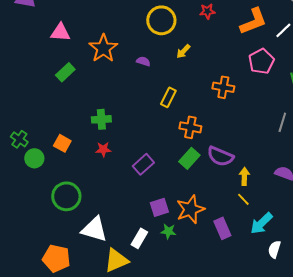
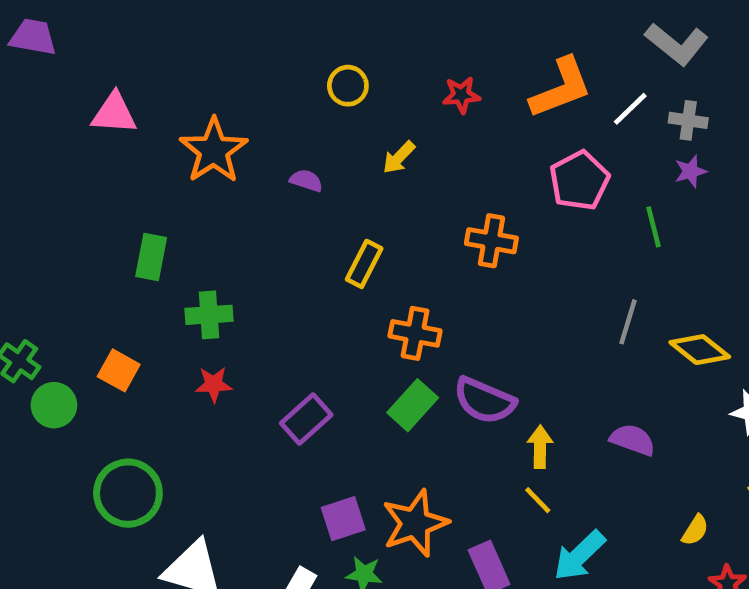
red star: (207, 11) -> (461, 95), moved
yellow circle: (161, 20) -> (348, 86), size x0.6
green rectangle: (65, 72) -> (151, 257), moved, turned -36

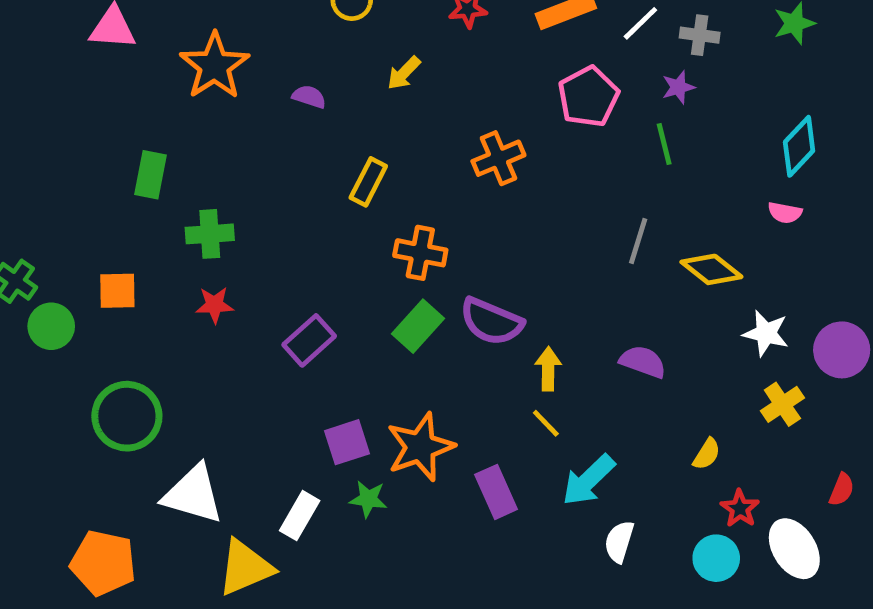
purple star: (691, 171) -> (678, 87), moved
orange cross: (491, 241) -> (498, 158), turned -33
orange square: (119, 370) -> (117, 291), turned -30

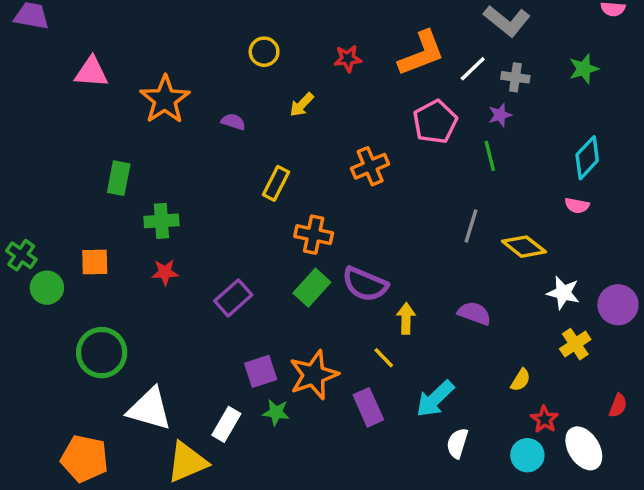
yellow line: (546, 423) -> (384, 358), moved

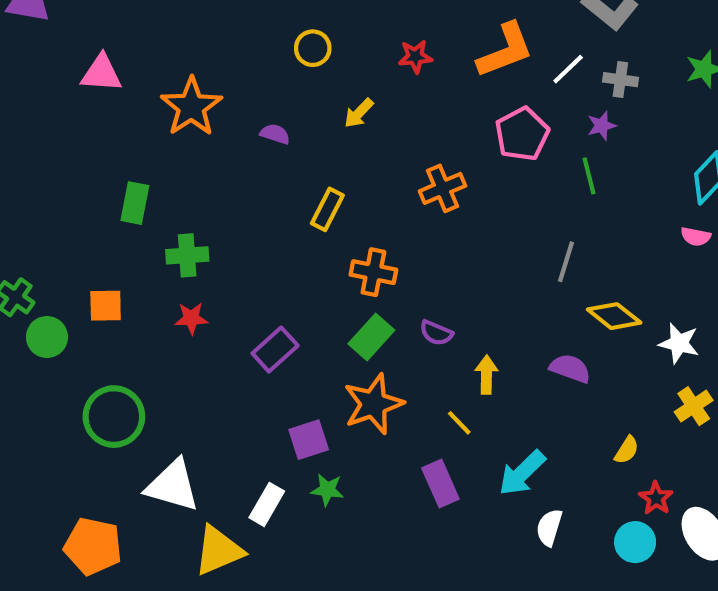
yellow diamond: (524, 247) -> (614, 316), moved
purple semicircle: (365, 284) -> (436, 333), size x0.6
orange star: (314, 375) -> (373, 404), moved

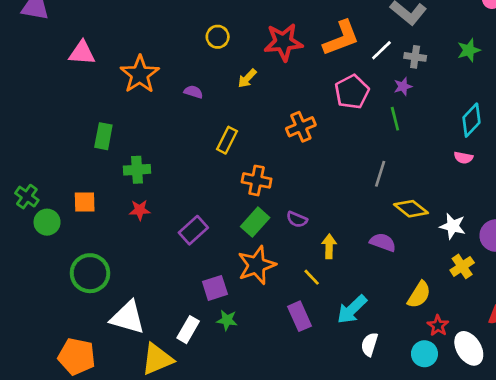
red star: (415, 57) -> (283, 42), size x1.8
yellow semicircle: (627, 450) -> (419, 295), size x1.5

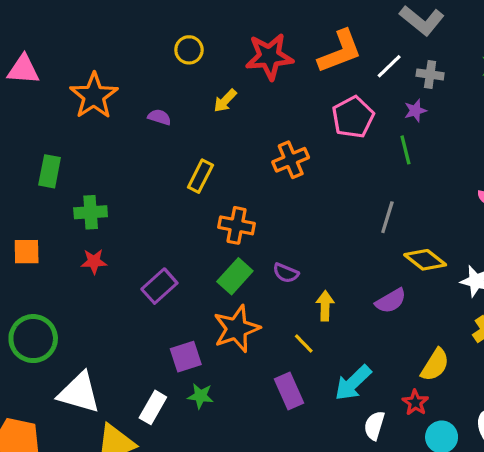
purple semicircle: (383, 242) -> (391, 301), turned 130
red star: (438, 326) -> (415, 403), moved

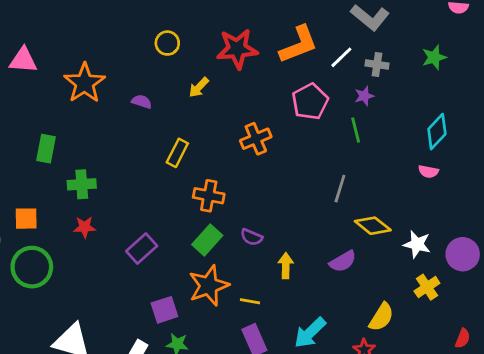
green circle: (33, 339) -> (32, 267), moved
yellow line: (304, 343) -> (250, 301), moved, turned -36

